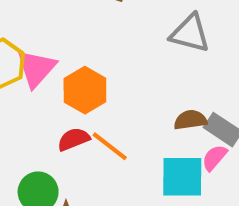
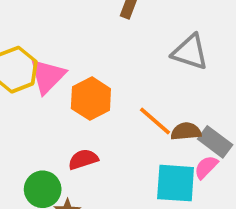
red semicircle: (74, 139) -> (83, 159), moved
orange line: (110, 146) -> (155, 121), moved

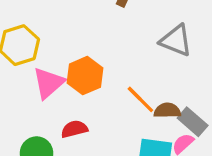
pink triangle: (48, 76) -> (48, 83), moved

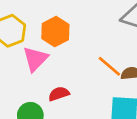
orange hexagon: (85, 76) -> (55, 32), moved

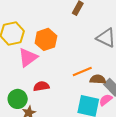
orange line: (109, 66) -> (82, 72), turned -72

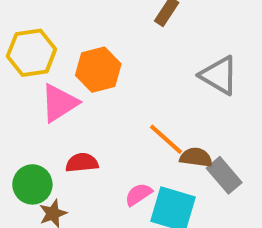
orange line: (82, 72) -> (166, 139), turned 60
pink semicircle: (106, 100) -> (138, 194), moved

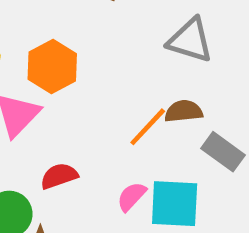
orange line: (166, 139) -> (148, 127), turned -75
brown semicircle: (196, 157) -> (184, 111), moved

